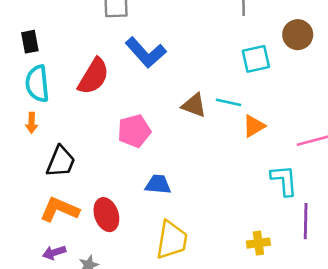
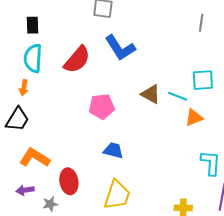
cyan square: (256, 59) -> (203, 80), moved
black trapezoid: (61, 162) -> (17, 119), moved
red ellipse: (106, 215) -> (69, 181), moved

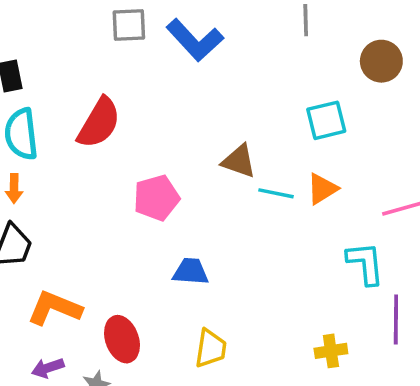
blue L-shape: (120, 48) -> (195, 40), moved
cyan line: (178, 96) -> (276, 193), moved
yellow trapezoid: (117, 195) -> (211, 348), size x0.7

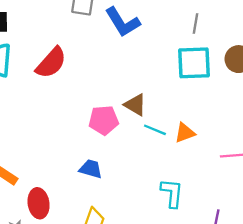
cyan square: (326, 120) -> (194, 63), moved, size x1.4
pink pentagon: (157, 198) -> (104, 120), moved
cyan L-shape: (365, 263) -> (172, 193), moved

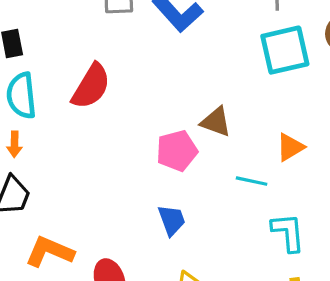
cyan line: (155, 130) -> (252, 181), moved
blue trapezoid: (91, 169) -> (172, 220), turned 65

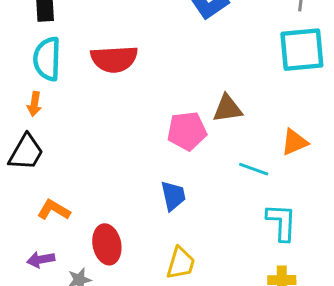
red semicircle: (91, 86) -> (114, 59), turned 48
brown triangle: (216, 122) -> (228, 109), turned -36
orange L-shape: (49, 252) -> (54, 210), size x0.7

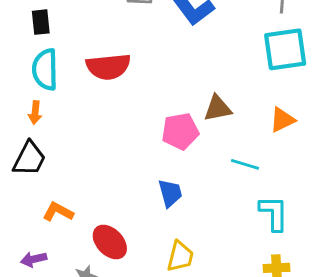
orange triangle: (294, 142) -> (282, 120), moved
red ellipse: (107, 244) -> (110, 242), turned -30
purple arrow: (41, 260) -> (34, 259), moved

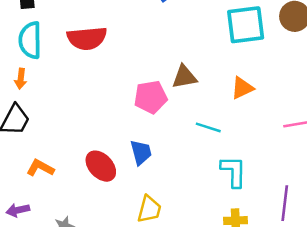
red ellipse: (110, 242) -> (101, 166), moved

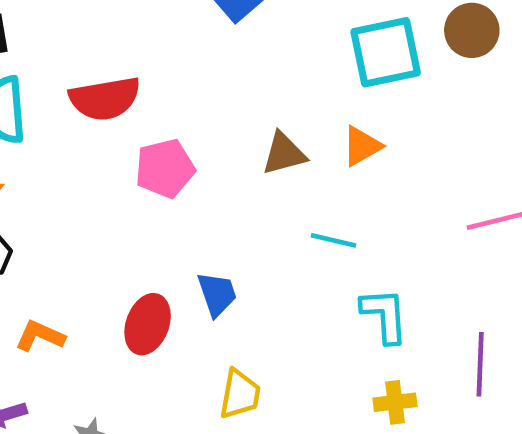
orange triangle: (242, 88) -> (362, 146), moved
pink pentagon: (151, 97) -> (165, 168), moved
red ellipse: (101, 166) -> (148, 324), turned 68

